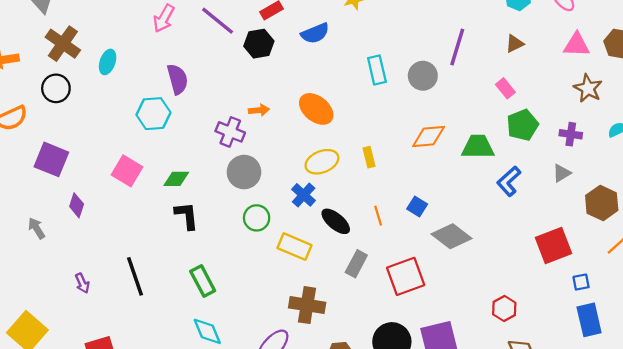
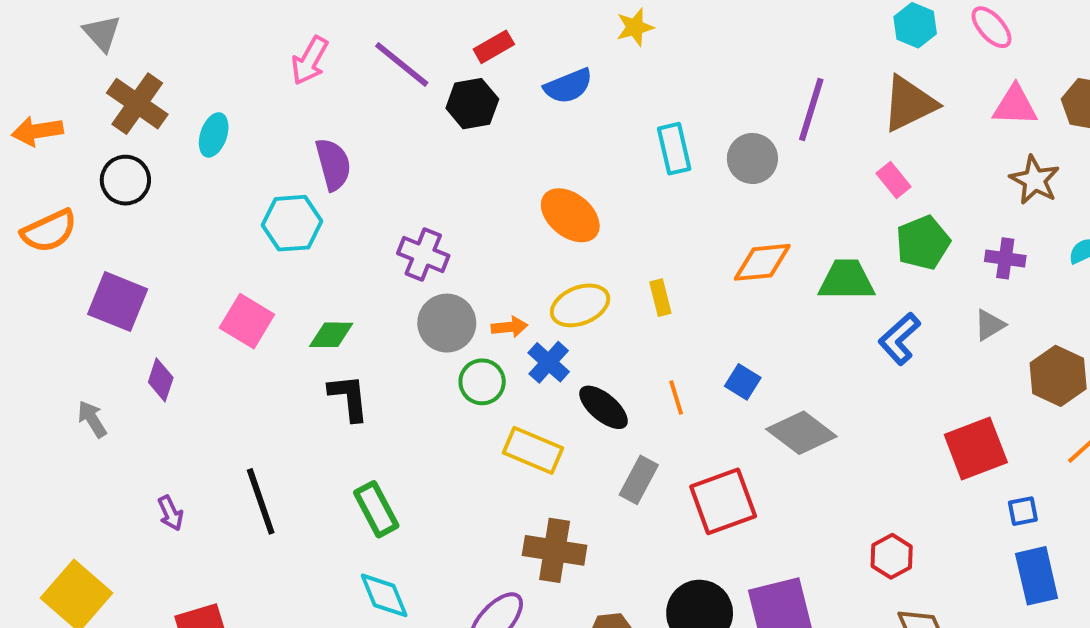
brown triangle: (515, 44) -> (909, 104), size x1.8
orange arrow: (259, 110) -> (509, 327), moved
green circle: (257, 218) -> (482, 382), moved

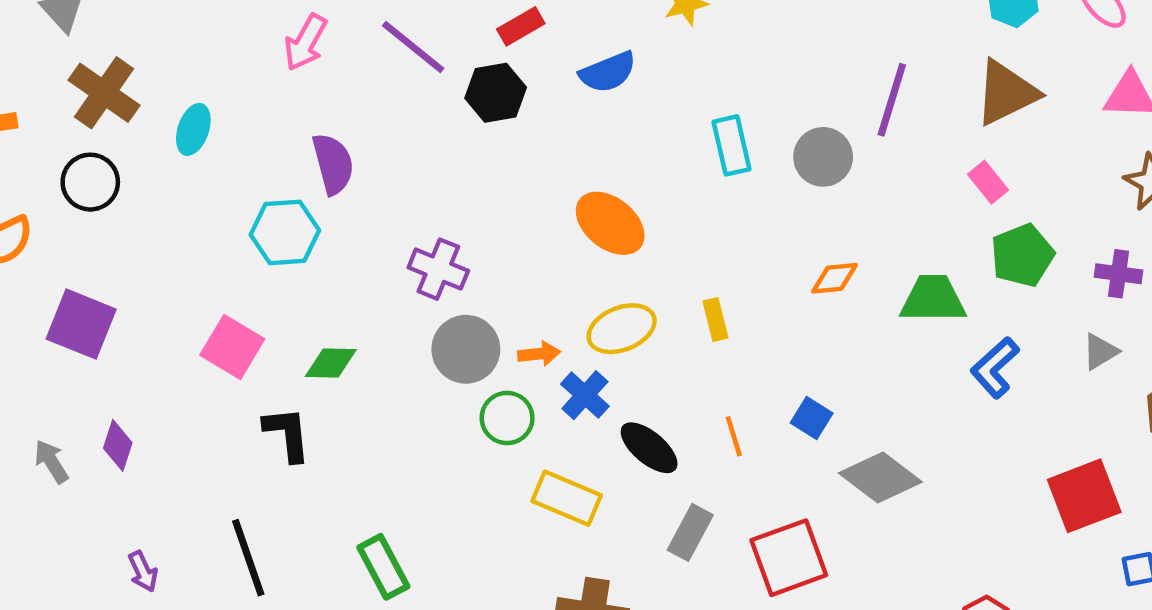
orange diamond: (762, 262) -> (835, 278), size x0.7
purple diamond: (161, 380) -> (118, 445), moved
black L-shape: (349, 398) -> (287, 434), moved

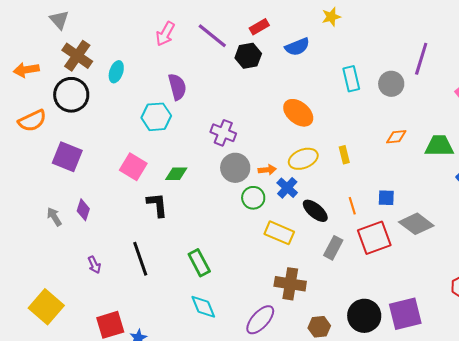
black circle: (90, 182) -> (71, 95), size x1.4
blue square: (812, 418) -> (386, 198), turned -30
red square: (789, 558) -> (374, 238), moved

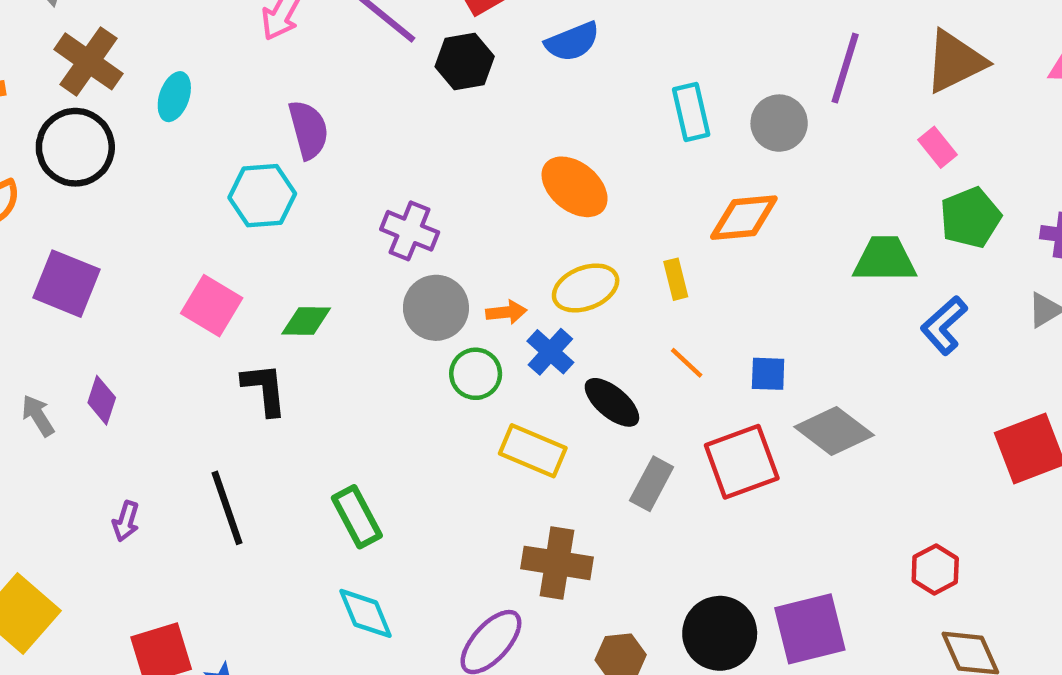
orange diamond: (396, 137) -> (744, 218), moved, size x1.5
orange line: (352, 206) -> (687, 363), moved, turned -30
purple arrow: (94, 265) -> (126, 521), turned 42

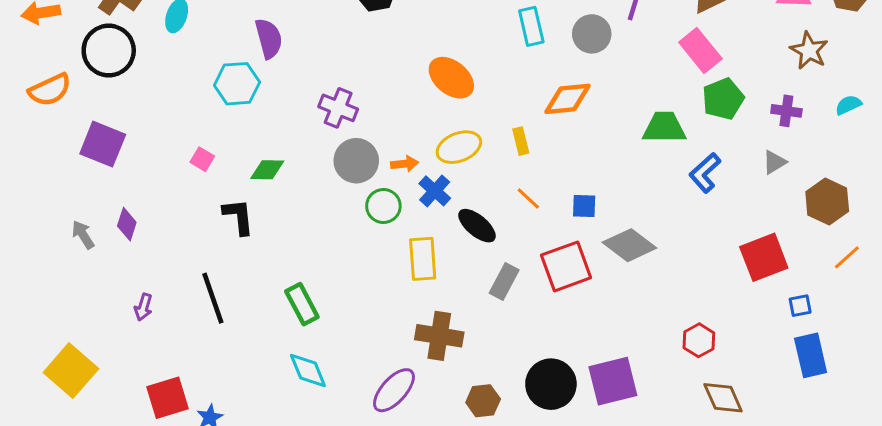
pink rectangle: (937, 147) -> (700, 51), size x1.6
pink square: (212, 306) -> (202, 159), size x0.6
yellow rectangle: (533, 451) -> (423, 259), turned 63

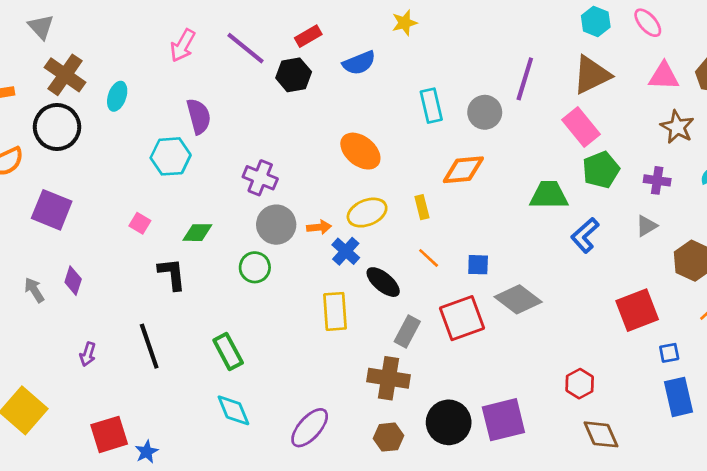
green circle: (383, 206) -> (255, 267), moved
brown cross: (439, 336) -> (388, 378), moved

